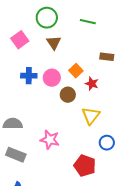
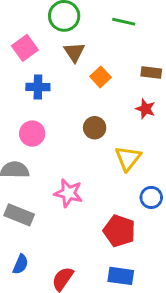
orange square: (76, 71) -> (100, 77), moved
blue cross: (29, 76) -> (38, 87), moved
pink circle: (52, 78) -> (32, 134), moved
red star: (92, 84) -> (145, 109), moved

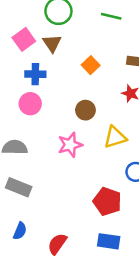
brown triangle: (74, 52) -> (52, 43), moved
pink circle: (32, 134) -> (30, 104), moved
yellow triangle: (128, 158) -> (115, 137), turned 35
pink star: (68, 193) -> (70, 145), moved, turned -30

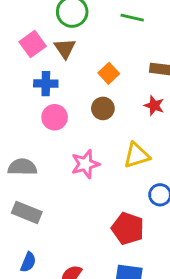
pink circle: (30, 104) -> (55, 117), moved
brown circle: (85, 110) -> (103, 108), moved

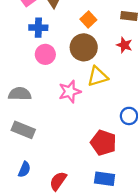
brown circle: (103, 108) -> (84, 47), size x1.5
yellow triangle: (137, 155) -> (98, 76), moved

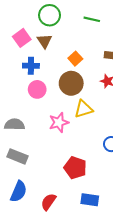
red pentagon: (103, 143) -> (75, 168), moved
blue semicircle: (24, 169) -> (19, 191), size x1.5

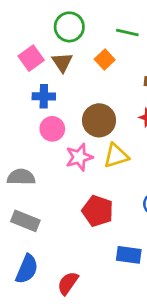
orange square: (75, 59) -> (105, 59), moved
pink star: (59, 122) -> (79, 157), moved
red pentagon: (75, 168) -> (98, 211), moved
blue rectangle: (90, 200) -> (129, 255), moved

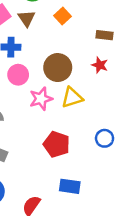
blue rectangle: (129, 255) -> (70, 186), moved

